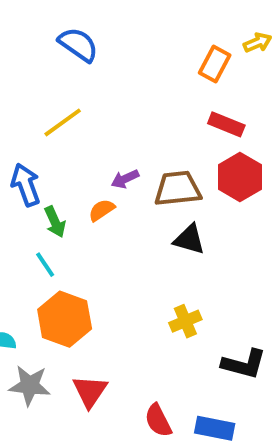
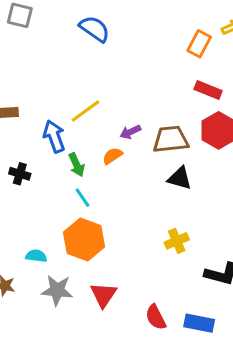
yellow line: (63, 122) -> (86, 111), moved
cyan line: (45, 265) -> (83, 198), moved

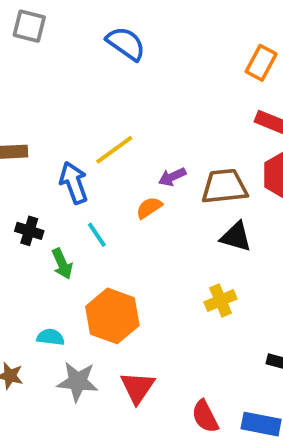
green arrow: (77, 165) -> (62, 264), moved
cyan line: (83, 198) -> (97, 235), moved
yellow cross: (177, 241) -> (221, 300), moved

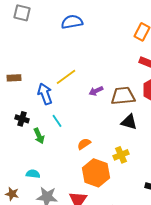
blue semicircle: (126, 44) -> (72, 22), turned -45
orange semicircle: (149, 208) -> (84, 144), moved
orange hexagon: (112, 316) -> (96, 173), moved

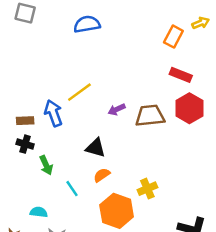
brown rectangle: (14, 78) -> (25, 121), moved
cyan line: (57, 121) -> (72, 189), moved
black triangle: (129, 122) -> (96, 148), moved

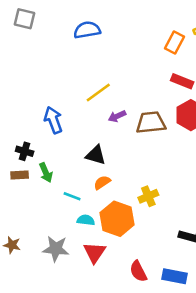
yellow line: (79, 92) -> (98, 93), moved
brown rectangle: (25, 121) -> (20, 175), moved
cyan line: (72, 189) -> (72, 196), turned -35
cyan semicircle: (39, 212) -> (86, 220), moved

